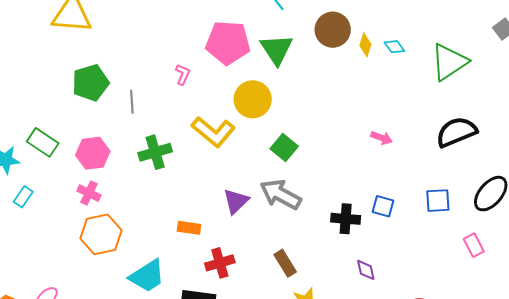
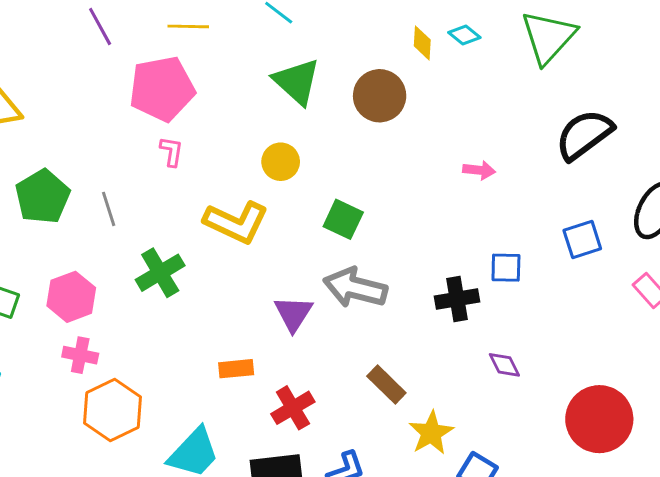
brown circle: (333, 30) -> (380, 96), moved
pink pentagon: (228, 43) -> (162, 89), moved
yellow circle: (253, 99) -> (281, 162), size x0.7

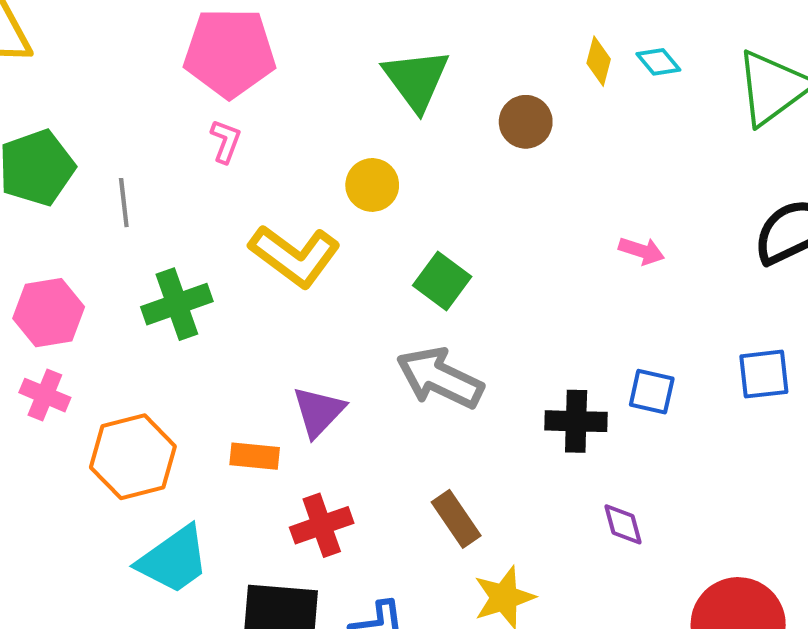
brown circle: (380, 96) -> (526, 122), size x0.7
purple triangle: (293, 314) -> (319, 412), moved
orange hexagon: (112, 410) -> (133, 457), moved

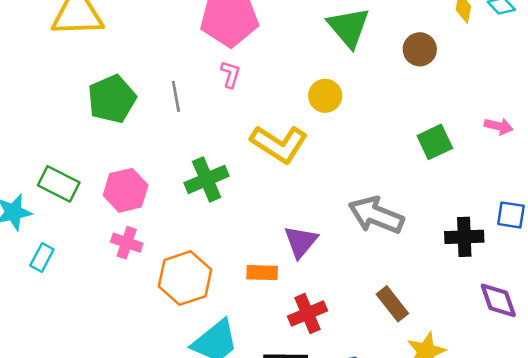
gray line: (124, 203) -> (176, 96), moved
green square: (442, 281) -> (435, 142), moved, turned 32
purple diamond: (623, 524) -> (498, 300), size x1.4

